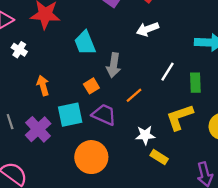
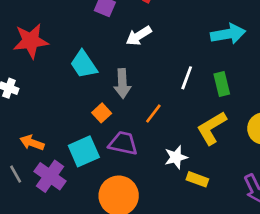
white arrow: (148, 29) -> (139, 36), moved
orange arrow: (43, 85) -> (32, 143), moved, turned -42

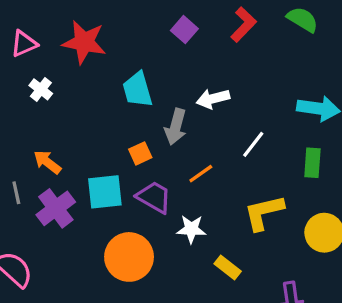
white arrow: (139, 36) -> (213, 99), moved
green rectangle: (222, 84) -> (312, 163), moved
white star: (176, 157) -> (191, 229), moved

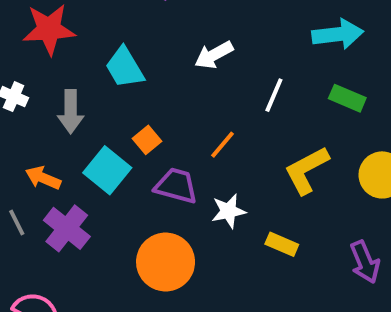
gray arrow: (176, 127) -> (71, 111), moved
green rectangle: (312, 163) -> (347, 98), turned -56
cyan square: (105, 192) -> (107, 170), moved, turned -30

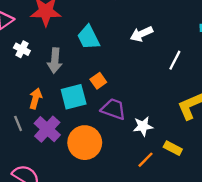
orange line: (223, 145) -> (146, 160), moved
cyan square: (107, 170) -> (74, 97), turned 32
orange arrow: (43, 178) -> (36, 98), turned 78
orange circle: (166, 262) -> (85, 143), moved

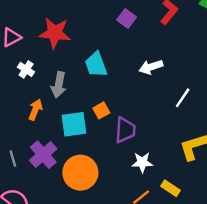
orange arrow: (36, 98) -> (35, 110), moved
purple trapezoid: (113, 109) -> (125, 130), moved, turned 68
gray line: (18, 123) -> (13, 159), moved

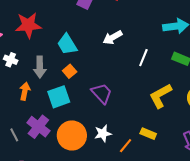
orange square: (101, 110) -> (70, 71), moved
purple trapezoid: (125, 130) -> (102, 93), turned -35
white star: (142, 162) -> (103, 133), moved

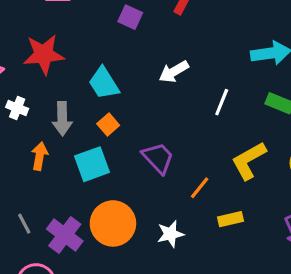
purple cross: (38, 127) -> (65, 235), moved
white star: (103, 133) -> (170, 234), moved
yellow rectangle: (148, 134) -> (231, 219), turned -35
orange line: (126, 146) -> (200, 188), moved

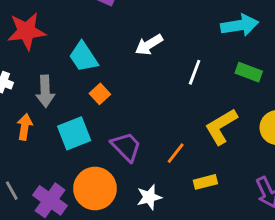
orange square: (108, 125) -> (100, 94), moved
purple trapezoid: (158, 158) -> (126, 147), moved

